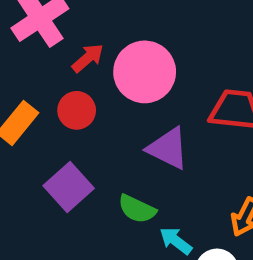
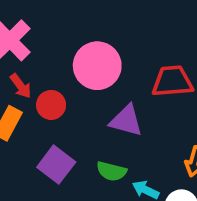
red arrow: (88, 58) -> (21, 86), moved, turned 105

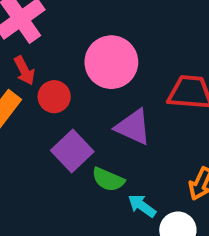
purple square: (56, 165) -> (72, 151), moved

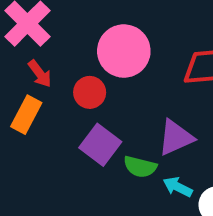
red circle: (54, 97) -> (90, 92), moved
purple triangle: (133, 127) -> (176, 138), moved, turned -39

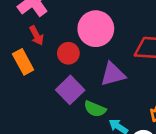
orange rectangle: (26, 115) -> (23, 62), turned -65
purple triangle: (176, 138) -> (113, 74), moved

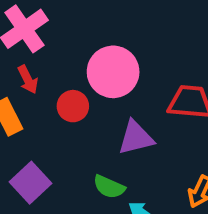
purple square: (70, 90) -> (30, 183), moved

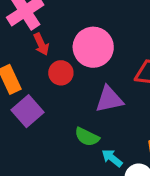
red arrow: (28, 79) -> (41, 44), moved
purple square: (30, 183) -> (27, 111), moved

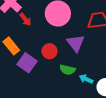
red circle: (61, 73) -> (49, 51), moved
purple triangle: (109, 99) -> (76, 43), turned -42

